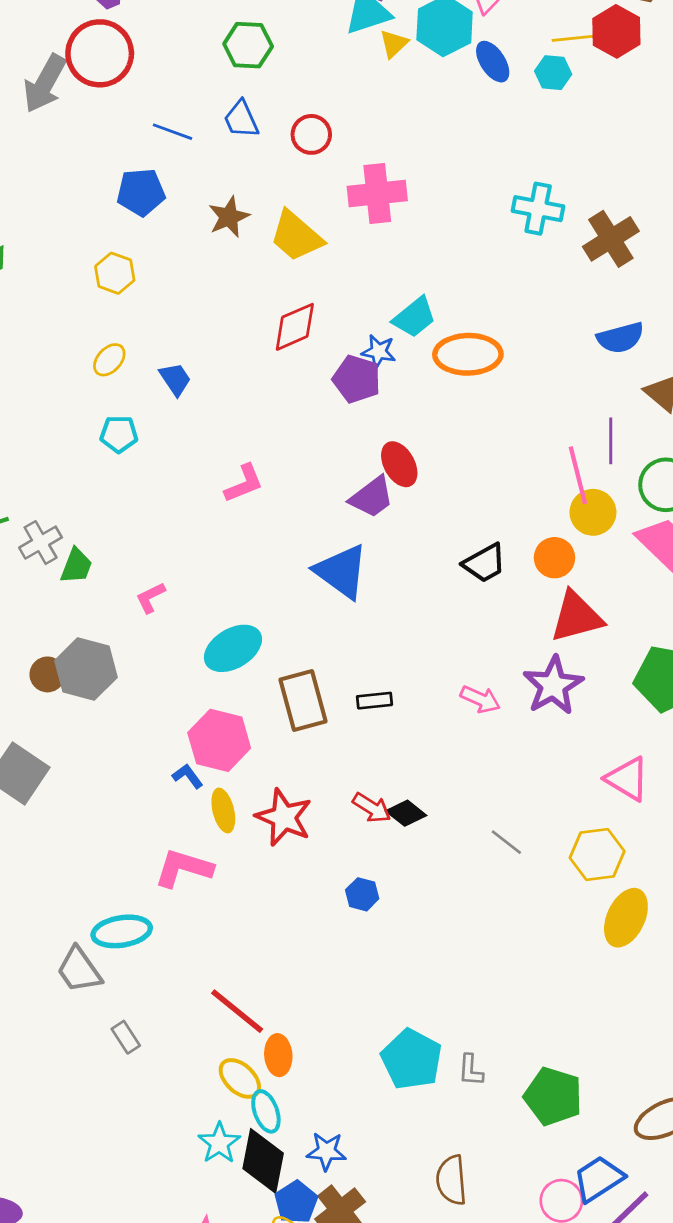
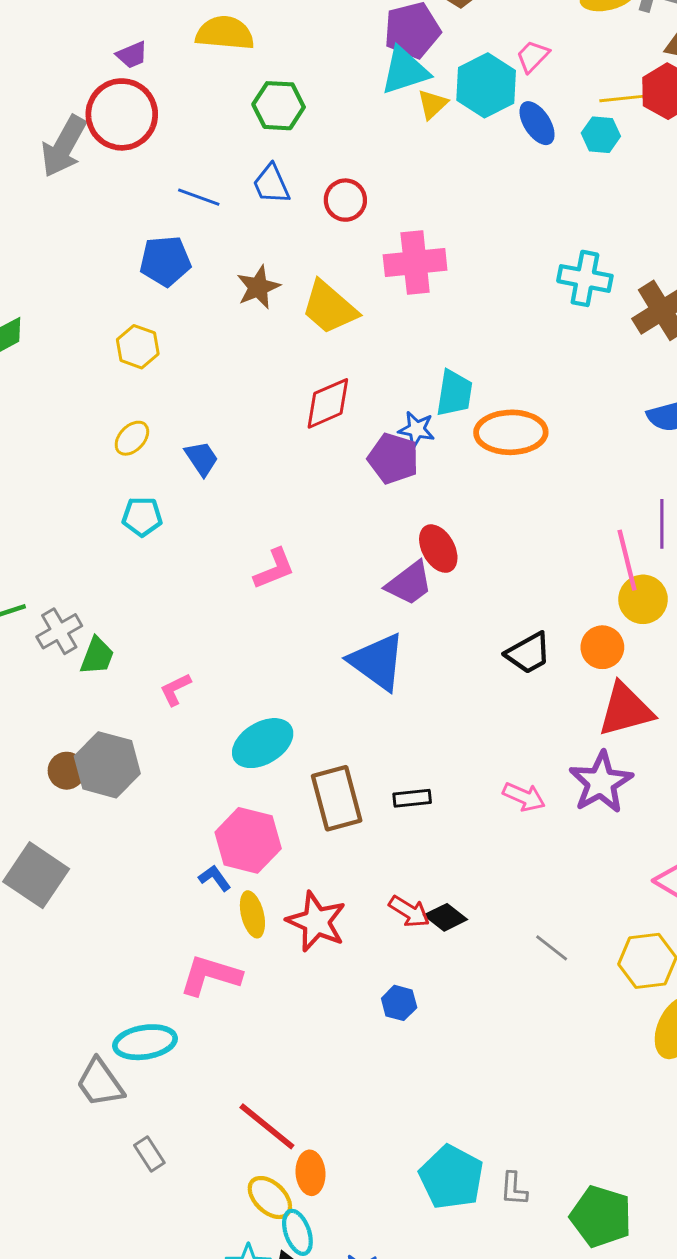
cyan trapezoid: (414, 317) -> (454, 393), turned -42

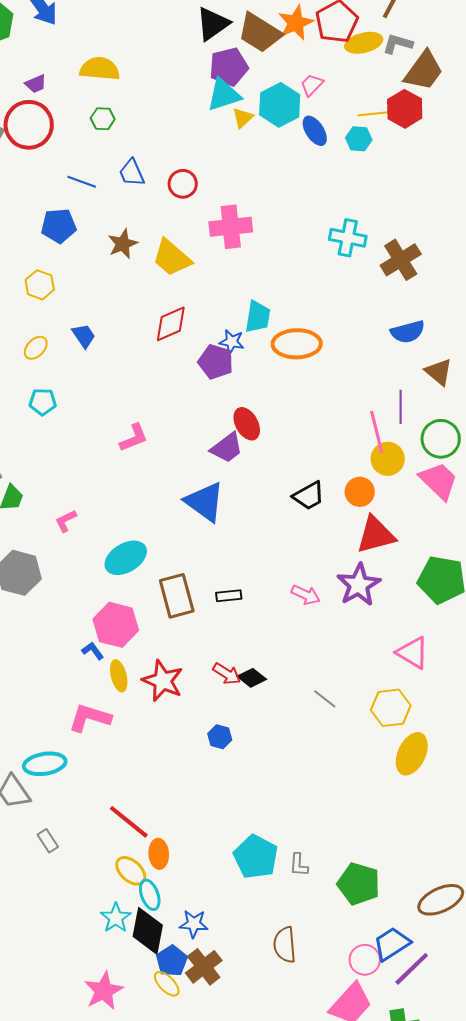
green hexagon: (279, 106) -> (103, 119), moved, size x0.7
blue trapezoid: (202, 458) -> (84, 336), moved

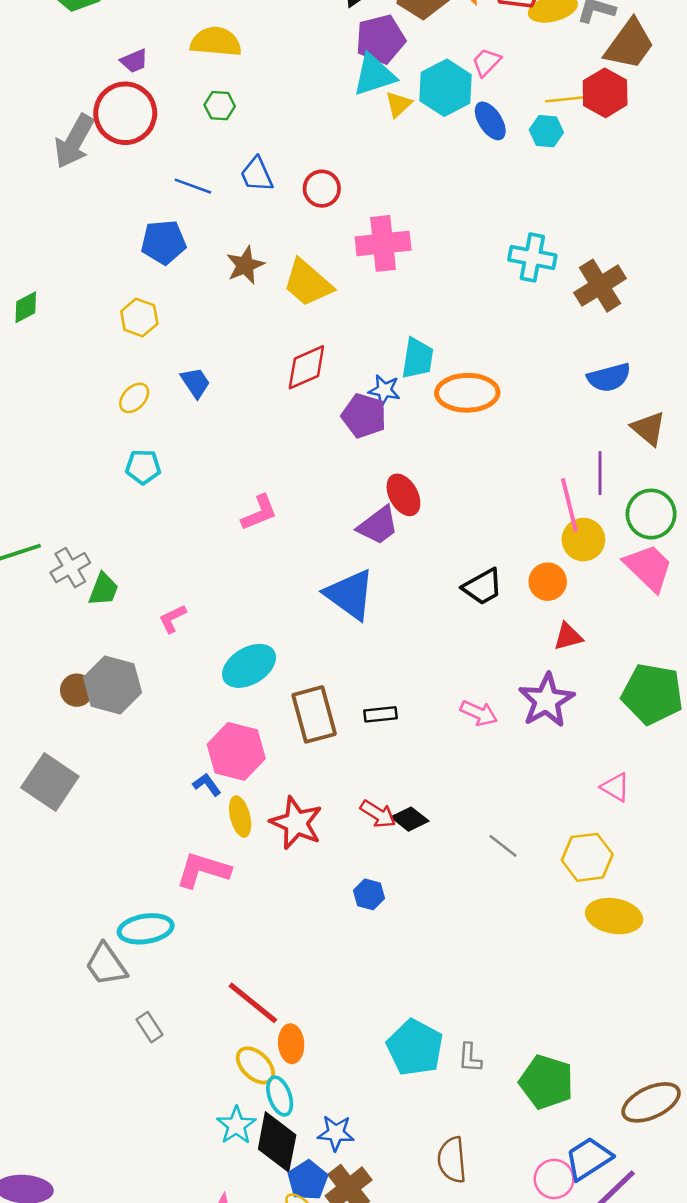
red triangle: (376, 535) -> (568, 637), size x0.6
pink triangle: (413, 653) -> (615, 787), size x0.7
yellow ellipse: (412, 754) -> (614, 916), turned 75

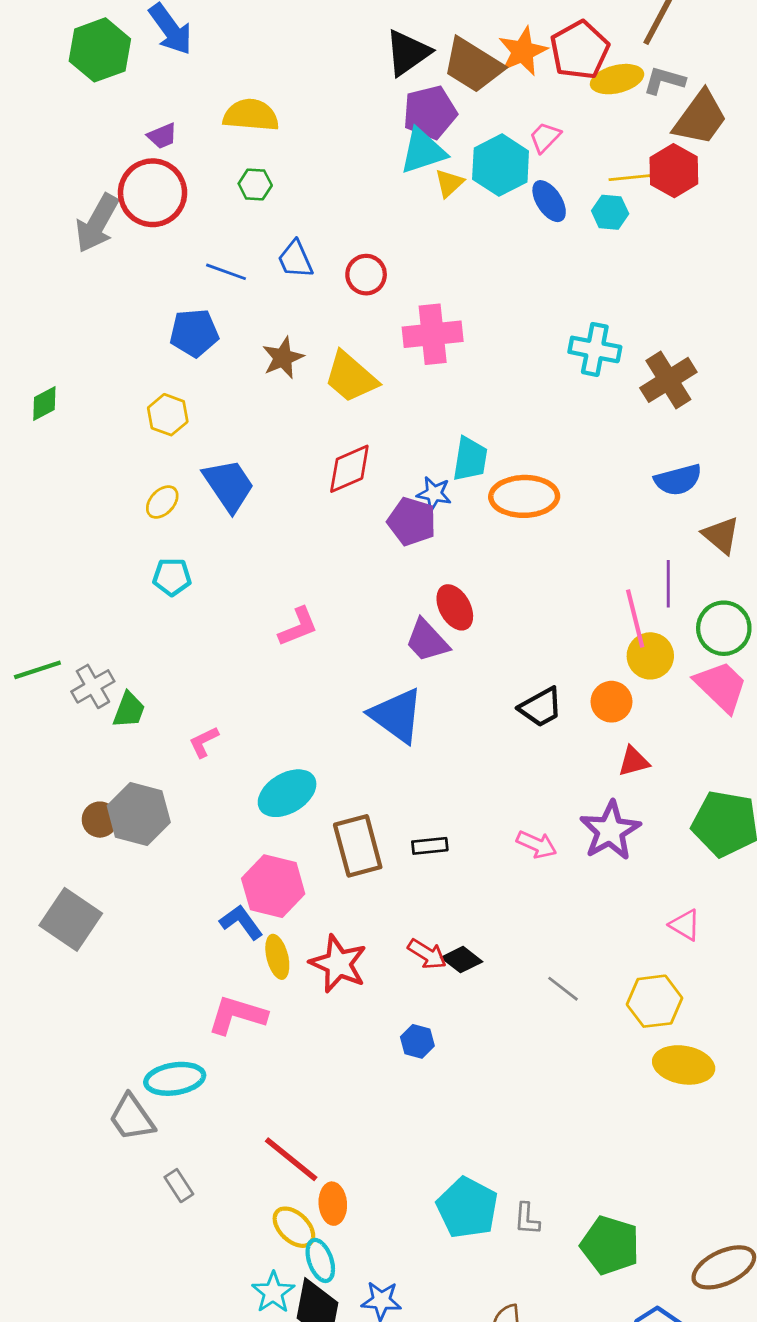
blue trapezoid: (195, 383) -> (229, 485), size x1.6
purple trapezoid: (378, 526) -> (427, 641), turned 84
blue L-shape: (207, 785) -> (241, 922), size x1.4

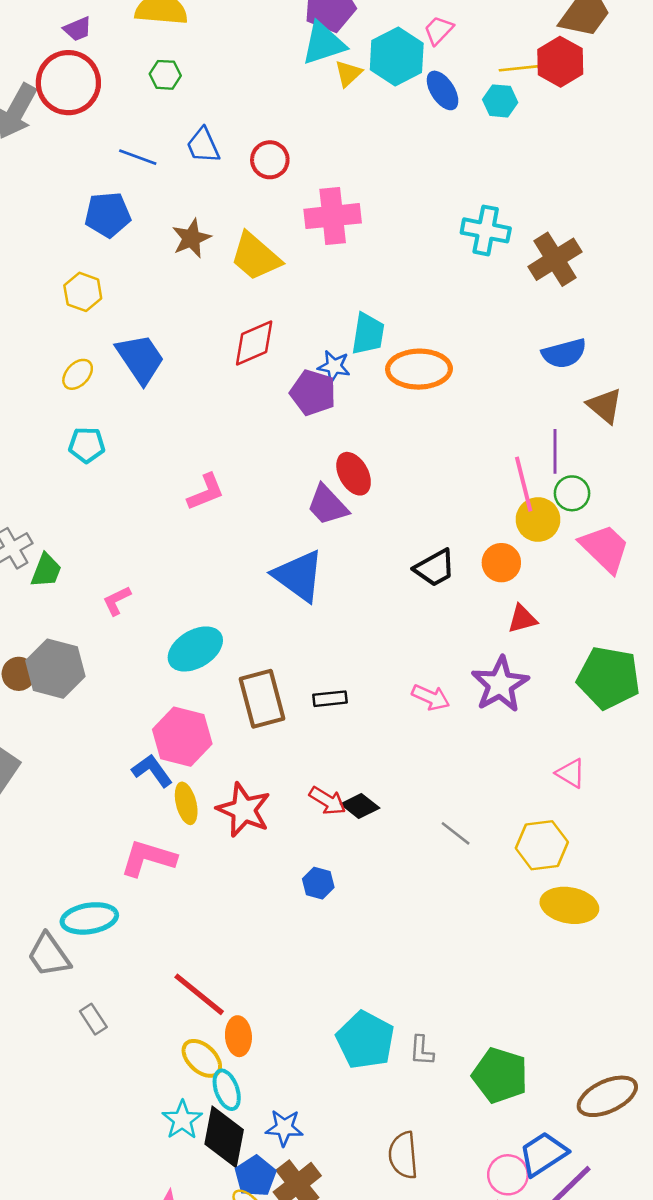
green circle: (724, 628) -> (572, 493), moved, size x0.7

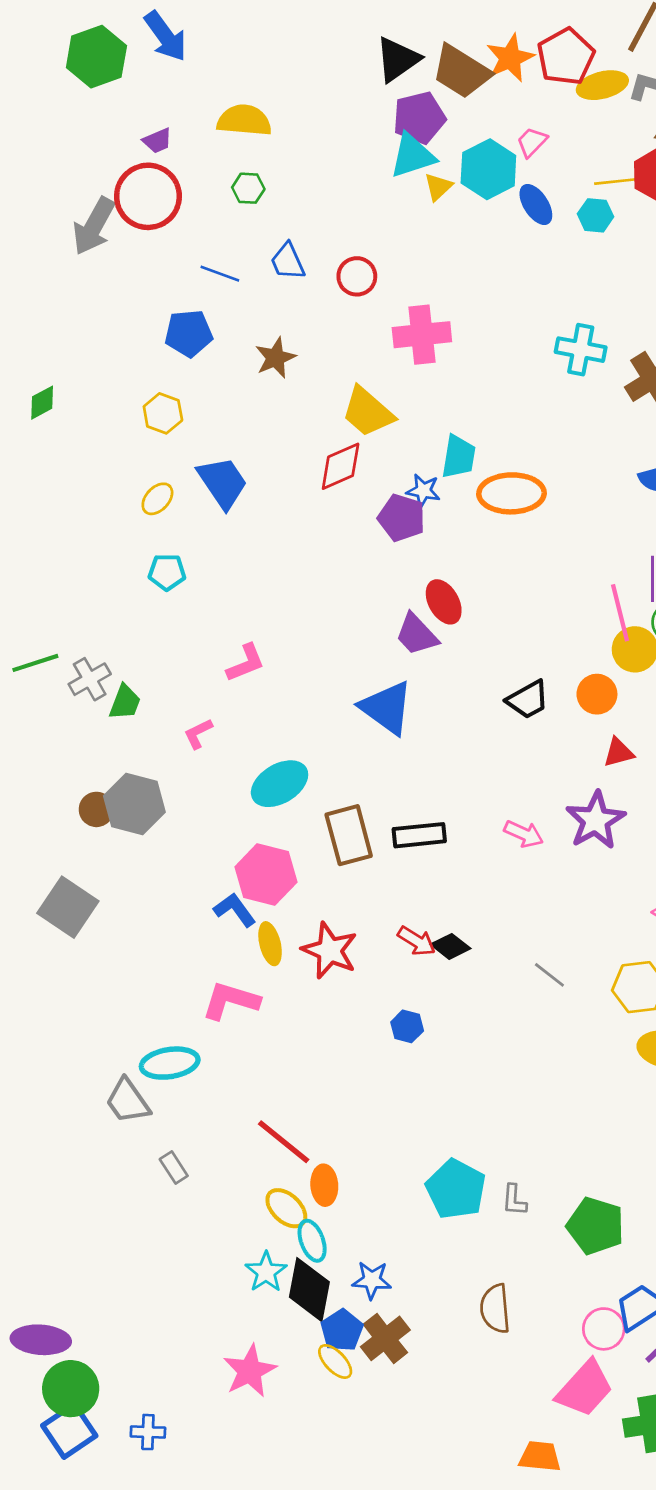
yellow trapezoid: (255, 257) -> (368, 412), moved
pink L-shape: (206, 492) -> (246, 663), moved
black rectangle: (330, 699) -> (419, 835), size x1.5

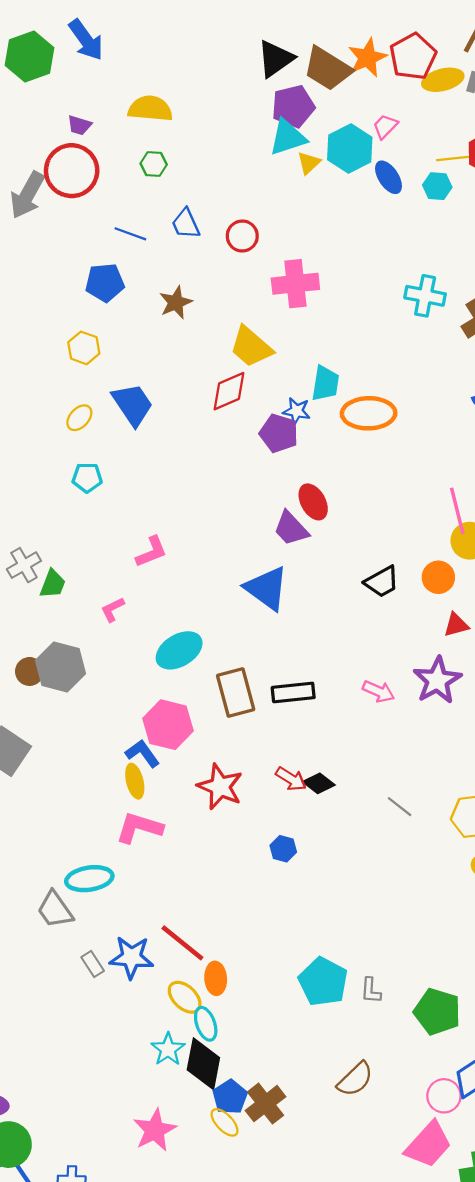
purple trapezoid: (157, 141) -> (79, 125), turned 40
yellow ellipse: (270, 944) -> (135, 781), moved
blue star: (372, 1280) -> (131, 957), moved, size x1.4
brown semicircle: (495, 1309) -> (355, 1079), turned -129

